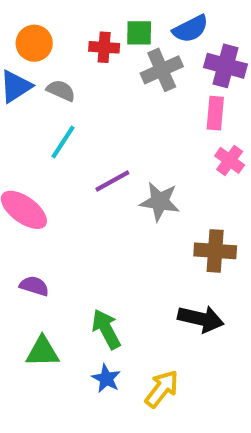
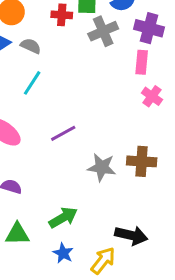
purple line: (112, 181) -> (63, 133), moved
gray star: (160, 202) -> (102, 167), moved
black arrow: (201, 319) -> (131, 235), moved
green arrow: (106, 329) -> (63, 218), turned 88

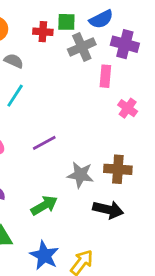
pink rectangle: (142, 62) -> (105, 76), moved
green arrow: (63, 218) -> (44, 205), moved
black arrow: (131, 235) -> (108, 210), moved
blue star: (63, 253) -> (44, 255), size x1.5

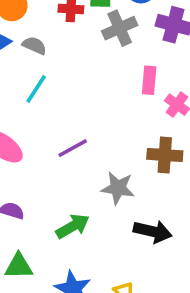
pink rectangle: (105, 76) -> (149, 80), moved
brown cross: (118, 169) -> (165, 155), moved

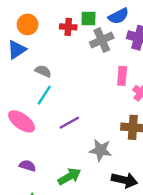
gray semicircle: (34, 46) -> (43, 71), moved
cyan line: (36, 89) -> (44, 95), moved

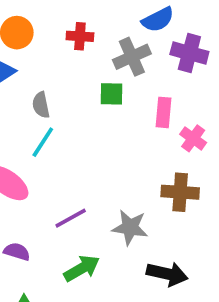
green square: (89, 19) -> (111, 94), moved
gray semicircle: (43, 71) -> (41, 105), turned -126
purple line: (69, 123) -> (71, 218), moved

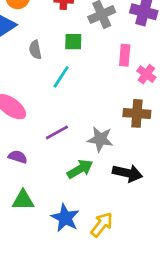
green square: (111, 94) -> (73, 42), moved
cyan line: (43, 142) -> (61, 77), moved
green arrow: (82, 268) -> (80, 169), moved

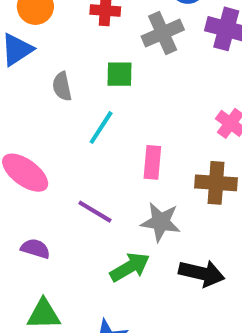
pink rectangle: (125, 55) -> (152, 162), moved
purple line: (57, 132) -> (95, 212), turned 60

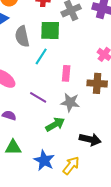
green square: (120, 74) -> (50, 30), size x1.5
gray semicircle: (62, 86) -> (22, 36), size x1.5
black arrow: (202, 273) -> (90, 139), moved

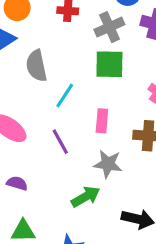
green square: (50, 30) -> (109, 64), moved
purple line: (38, 97) -> (60, 142), moved, turned 30

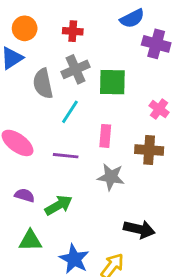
gray cross: (109, 27) -> (76, 69), moved
purple line: (60, 142) -> (66, 156), turned -55
green arrow: (86, 197) -> (59, 205), moved

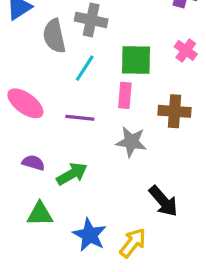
gray cross: (76, 69) -> (91, 20), turned 36
green square: (112, 82) -> (136, 60), moved
pink cross: (159, 109) -> (186, 50), moved
black arrow: (139, 229) -> (163, 201), turned 36

